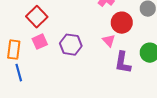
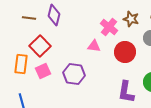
pink triangle: (109, 41) -> (94, 46), moved, turned -40
orange rectangle: (14, 50) -> (21, 64), moved

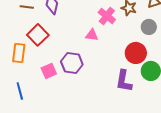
red circle: (125, 52) -> (136, 53), moved
pink square: (43, 71) -> (49, 71), moved

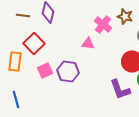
pink square: (49, 71) -> (45, 70), moved
purple L-shape: (124, 81) -> (120, 90), turned -30

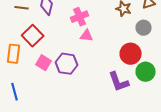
pink cross: (103, 24) -> (80, 17), moved, turned 30
pink square: (45, 70) -> (44, 63), turned -35

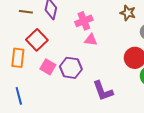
purple L-shape: (119, 82) -> (103, 91), moved

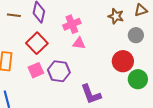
red square: (37, 40) -> (37, 43), moved
pink square: (48, 67) -> (36, 70), turned 35

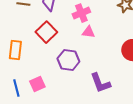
pink square: (36, 70) -> (37, 84), moved

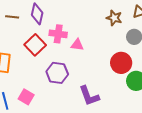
pink cross: (81, 13) -> (58, 34), moved, turned 30
pink square: (37, 84) -> (26, 97), turned -35

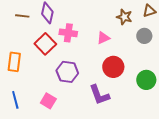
pink triangle: (77, 45) -> (103, 38), moved, turned -32
red circle: (121, 63) -> (113, 67), moved
pink square: (26, 97) -> (48, 101), moved

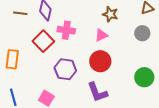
brown star: (124, 17) -> (110, 14), moved
red circle: (113, 67) -> (100, 61), moved

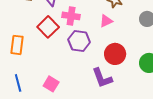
red circle: (100, 61) -> (115, 54), moved
purple hexagon: (65, 69) -> (79, 41), moved

